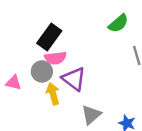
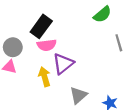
gray circle: (42, 71) -> (13, 47), moved
purple triangle: (74, 79) -> (63, 64), turned 45

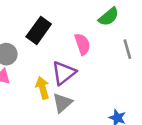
pink semicircle: (47, 45) -> (82, 44), moved, turned -102
gray triangle: (78, 95) -> (62, 103), moved

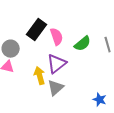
green semicircle: (109, 17) -> (83, 44), moved
pink semicircle: (82, 44) -> (57, 37), moved

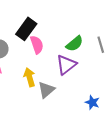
pink semicircle: (57, 37) -> (37, 45), moved
purple triangle: (57, 64) -> (66, 65), moved

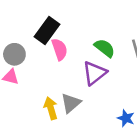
green semicircle: (75, 44) -> (105, 48), turned -102
yellow arrow: (29, 77) -> (51, 108), moved

